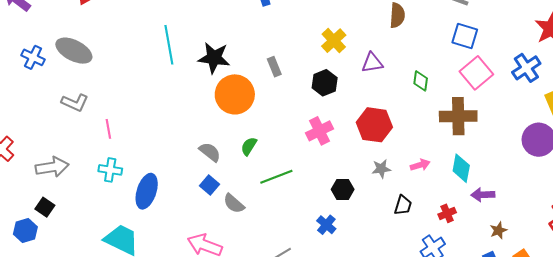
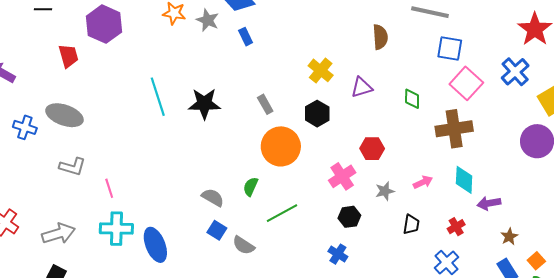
orange circle: (235, 94) -> (281, 146), moved
red hexagon: (374, 125) -> (372, 149), size x0.7
pink cross: (319, 131) -> (342, 176), moved
cyan cross: (110, 170) -> (116, 229), size x1.4
blue ellipse: (147, 191) -> (155, 245), turned -32

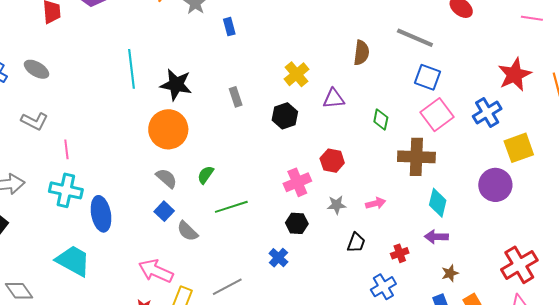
gray ellipse: (64, 115) -> (36, 69), size x0.7
orange circle: (281, 146) -> (168, 129), moved
cyan diamond: (464, 180) -> (438, 203), moved

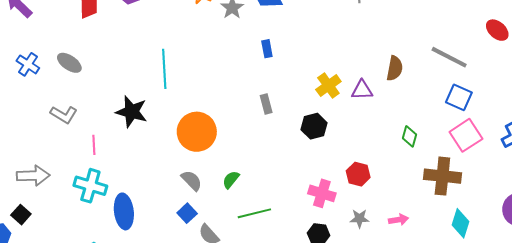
blue rectangle: (229, 27) -> (267, 49), moved
black star: (176, 85) -> (132, 112), moved
purple triangle: (334, 99) -> (362, 90), moved
pink cross: (297, 182) -> (322, 193), turned 36

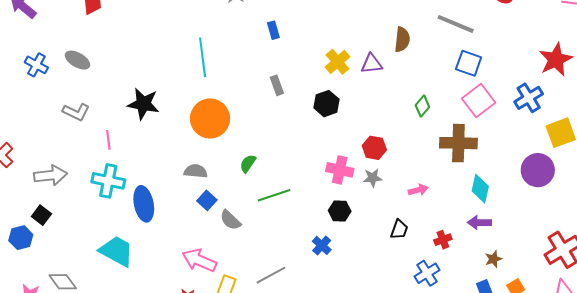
cyan line: (164, 69) -> (203, 57), moved
green diamond: (409, 136) -> (422, 106), turned 30
gray semicircle: (192, 180) -> (196, 171), moved, turned -35
gray star: (359, 219) -> (373, 178), moved

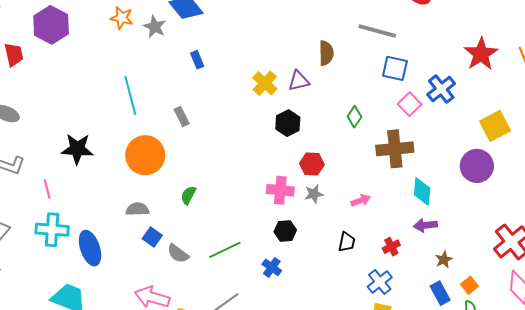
gray rectangle: (277, 85) -> (182, 116), moved
blue cross: (529, 98) -> (441, 89), moved
pink square: (479, 101) -> (410, 104), size x0.7
black hexagon: (326, 104) -> (288, 123), moved
green line: (274, 195) -> (225, 250), moved

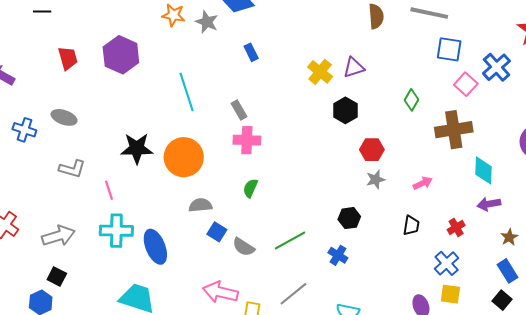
purple hexagon: (51, 25) -> (121, 55), moved
brown semicircle: (326, 53) -> (376, 16), moved
orange circle: (145, 155) -> (184, 157), moved
pink cross: (280, 190) -> (247, 140), moved

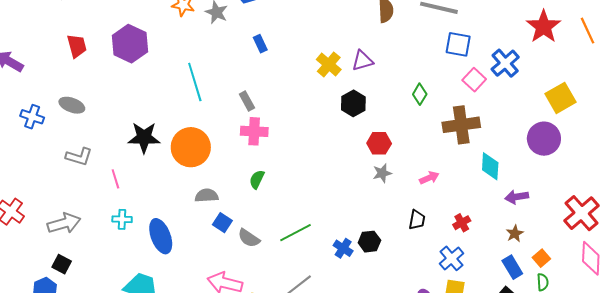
purple arrow: (489, 204) -> (517, 197), moved
black hexagon: (349, 218) -> (369, 242), moved
cyan cross: (116, 231) -> (122, 219), size x0.6

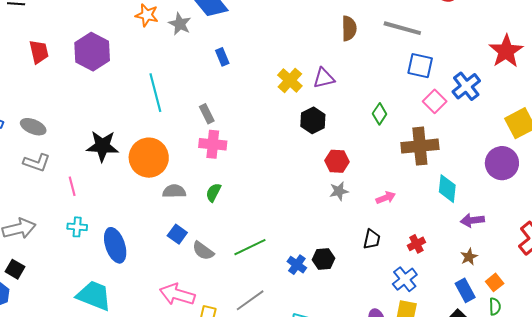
gray ellipse: (72, 105) -> (33, 127), moved
gray semicircle: (207, 195) -> (174, 191), moved

